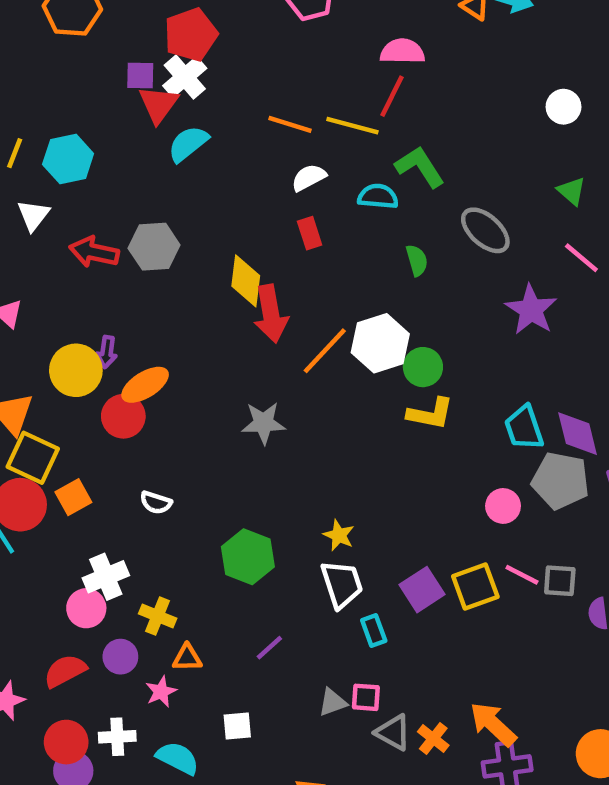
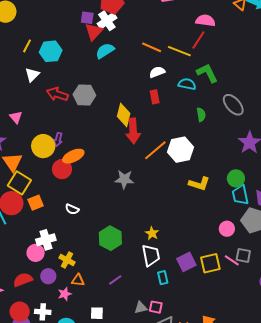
green circle: (423, 367) -> (236, 178), moved
gray square: (560, 581) -> (243, 255), moved

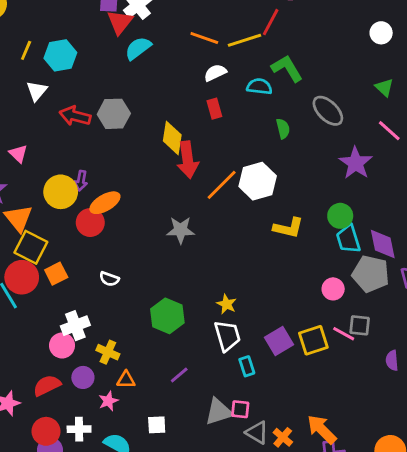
yellow line: (179, 51) -> (245, 40), turned -35
gray triangle: (141, 308) -> (219, 412), size x1.5

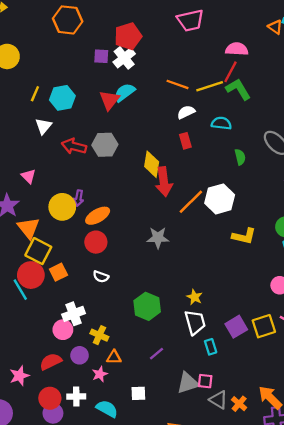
red triangle: (120, 22) -> (109, 100), moved
green L-shape: (287, 68) -> (238, 89), moved
red circle: (90, 223) -> (96, 242), moved

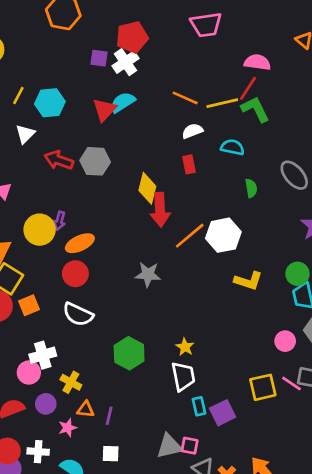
white semicircle: (101, 277) -> (78, 314), size x1.6
purple square: (236, 327) -> (223, 413), moved
purple line: (156, 354) -> (109, 416), moved, turned -42

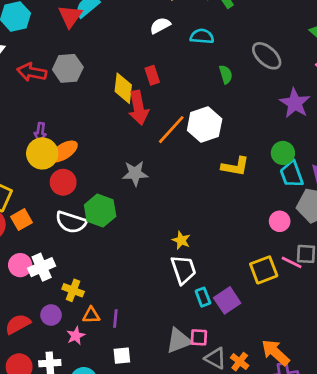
red rectangle: (189, 164) -> (152, 75), moved
yellow circle: (40, 230) -> (42, 153), moved
green hexagon: (129, 353) -> (100, 211), moved
pink circle: (29, 373) -> (20, 265), moved

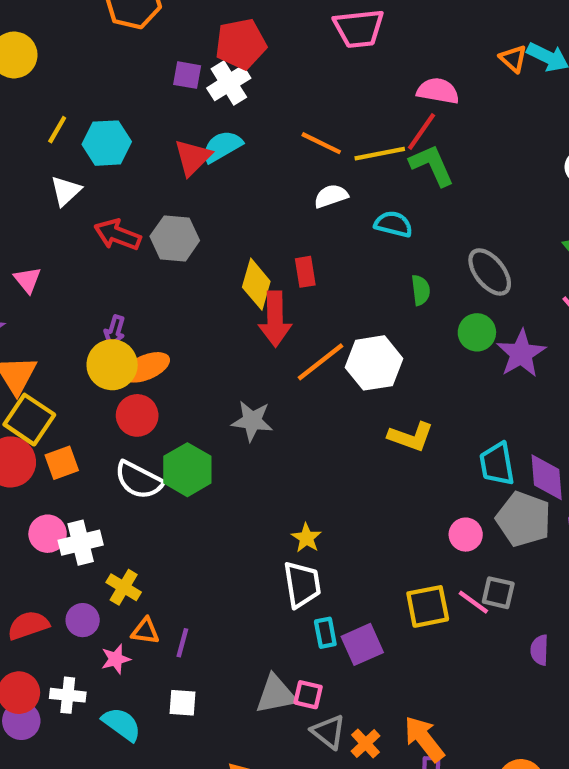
green circle: (283, 153) -> (477, 332), moved

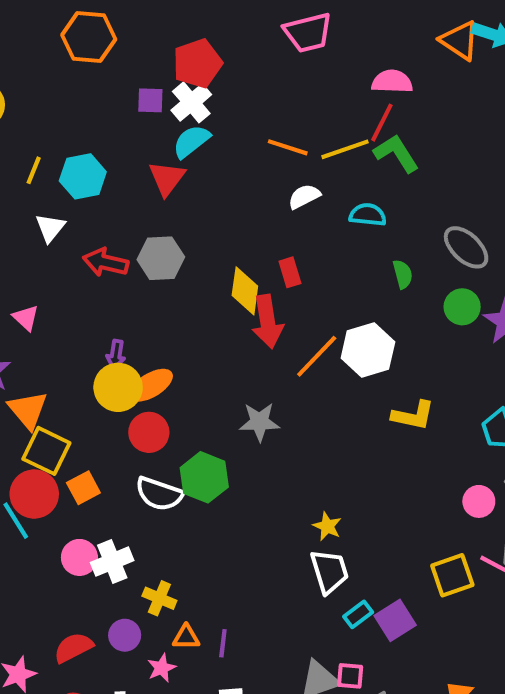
orange triangle: (513, 59) -> (460, 40), size x1.5
cyan semicircle: (222, 146) -> (191, 141), moved
cyan rectangle: (325, 633) -> (358, 614), turned 72

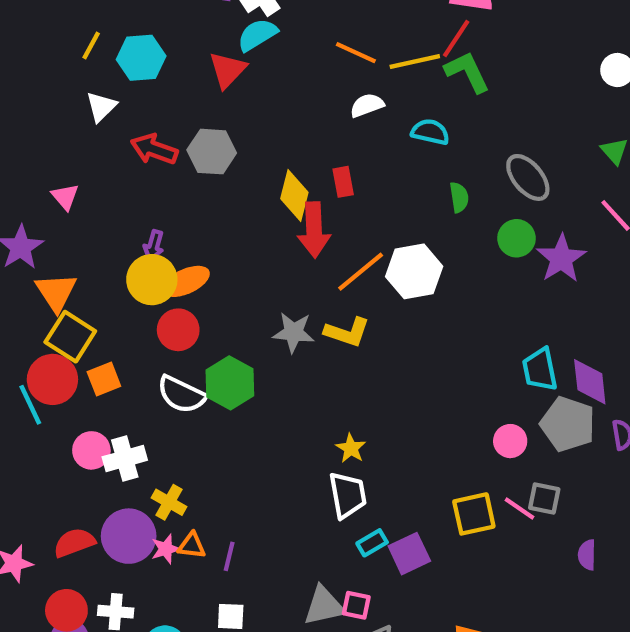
yellow L-shape: (413, 415) -> (347, 332), moved
purple circle: (125, 635) -> (129, 536), size x1.6
pink star: (162, 668) -> (166, 549), moved

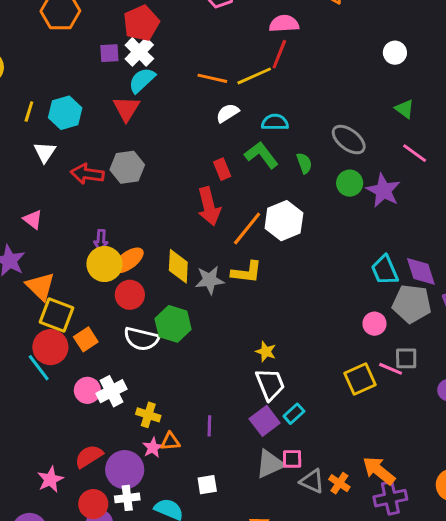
green L-shape: (467, 72) -> (261, 155), moved
yellow diamond: (294, 195) -> (178, 266), moved
purple circle: (129, 536) -> (125, 470), moved
purple square: (409, 554) -> (265, 421), moved
purple line: (229, 556) -> (209, 426), moved

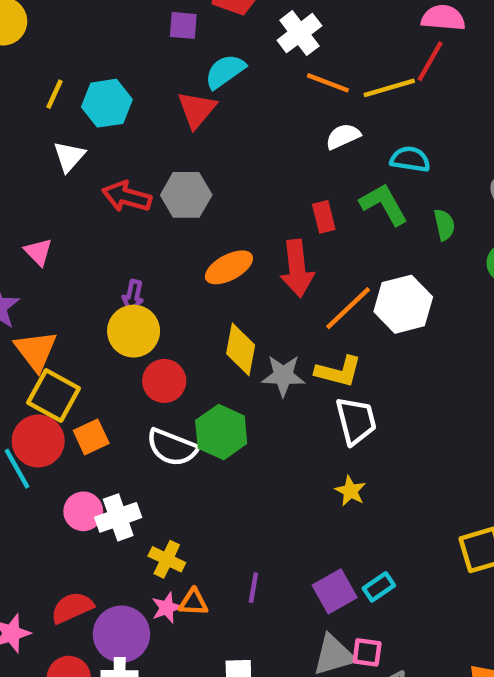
white cross: (139, 52) -> (299, 33), moved
orange ellipse: (128, 260) -> (229, 267), moved
white trapezoid: (270, 384) -> (356, 421), moved

